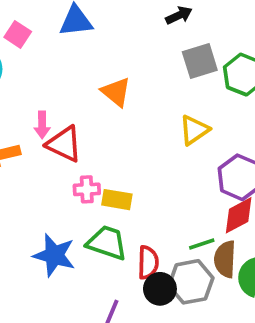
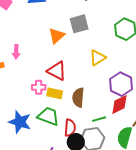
gray square: (200, 61) -> (79, 24), moved
orange triangle: (116, 92) -> (56, 36), turned 36
red triangle: (64, 144) -> (57, 71), moved
brown semicircle: (225, 259) -> (78, 97), moved

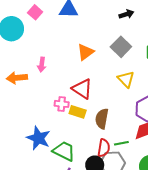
gray square: (79, 24) -> (121, 47), moved, turned -36
yellow triangle: (98, 58) -> (126, 79), turned -48
green trapezoid: (48, 116) -> (64, 151), moved
red semicircle: (70, 128) -> (104, 148), moved

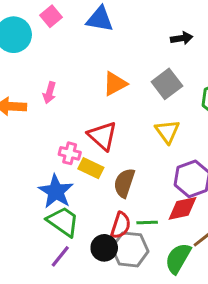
blue star: (38, 138) -> (56, 191), moved

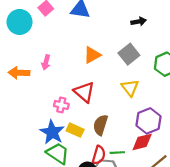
yellow rectangle: (91, 168) -> (75, 130), moved

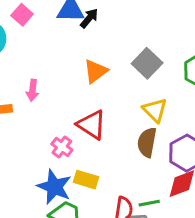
black arrow: (139, 22) -> (89, 18), moved, turned -32
pink cross: (61, 105) -> (62, 147), turned 32
brown semicircle: (100, 125) -> (147, 142), moved

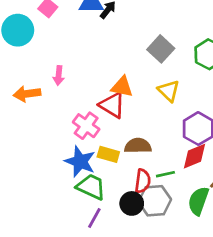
orange triangle: (96, 71) -> (122, 87), moved, turned 50
brown semicircle: (147, 142) -> (138, 146), moved, turned 80
pink cross: (62, 147) -> (86, 126), size x1.4

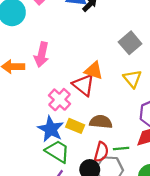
pink arrow: (59, 75) -> (42, 55), size x1.5

